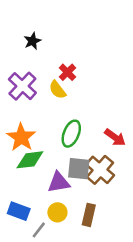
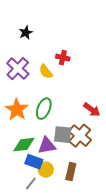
red cross: (67, 72) -> (63, 58), moved, turned -32
green ellipse: (71, 134) -> (44, 109), moved
green diamond: (30, 160) -> (24, 145), moved
blue rectangle: (19, 211) -> (34, 162), moved

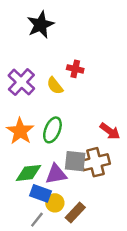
black star: (26, 33) -> (41, 25), moved, size x1.6
brown cross: (80, 136) -> (96, 162), turned 35
brown rectangle: (71, 172) -> (75, 212), moved, turned 30

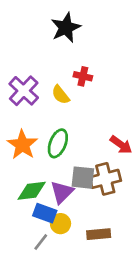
black star: (41, 25) -> (66, 28), moved
purple triangle: (56, 174) -> (62, 192), turned -35
brown rectangle: (75, 212) -> (99, 234), moved, turned 42

